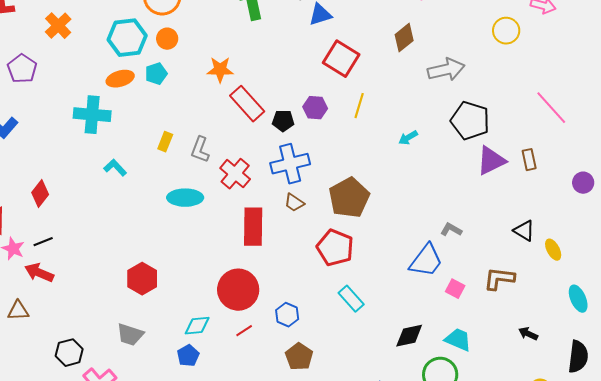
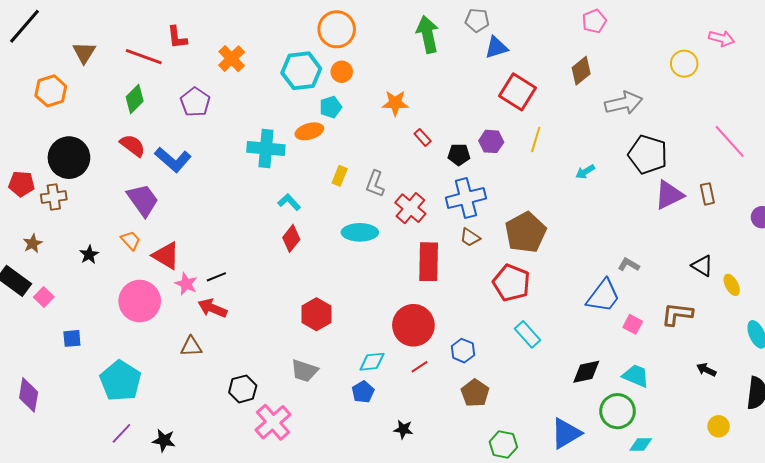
orange ellipse: (120, 79) -> (309, 131), moved
red rectangle: (247, 104) -> (423, 137), size x0.5
red diamond: (40, 194) -> (291, 238), moved

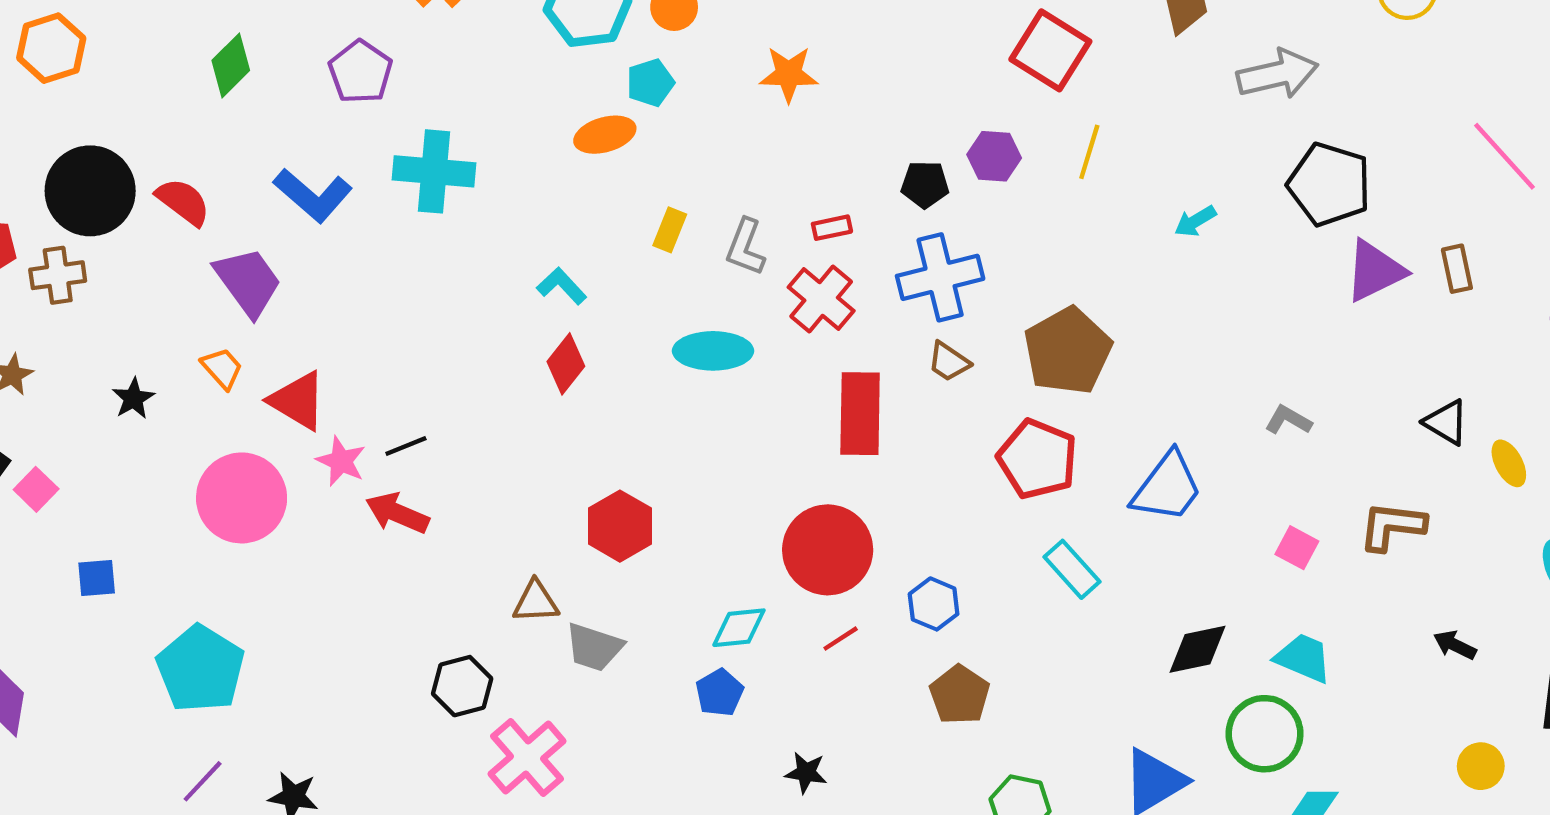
red rectangle: (423, 137) -> (832, 228), moved, turned -60
red semicircle: (133, 145) -> (183, 202), moved
cyan cross: (266, 149) -> (434, 171), moved
blue trapezoid: (603, 296) -> (1167, 487), moved
brown triangle: (191, 347) -> (536, 602), moved

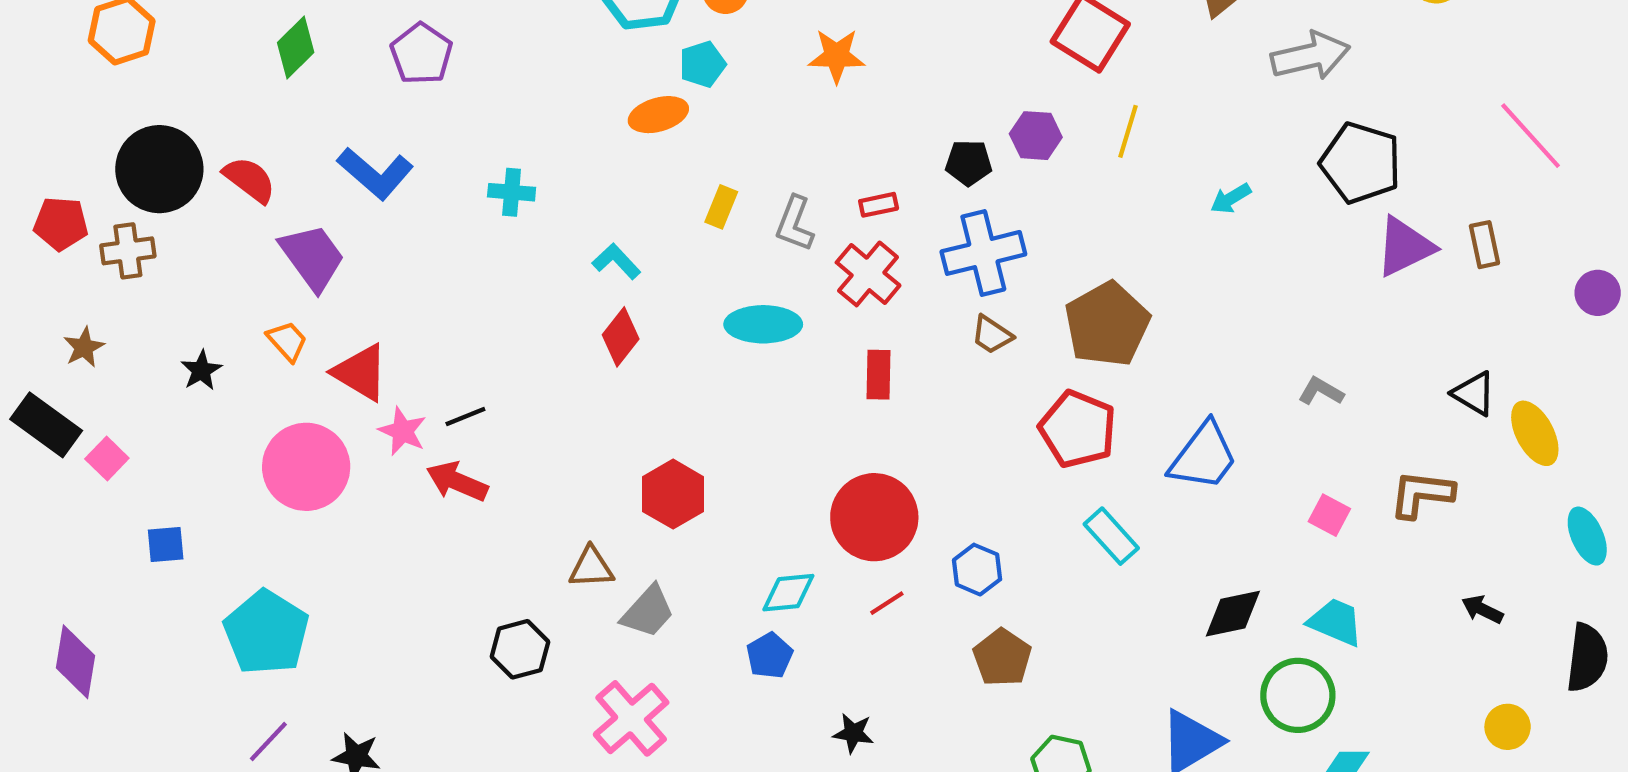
cyan cross: (434, 171) -> (512, 192), moved, size x0.6
red rectangle: (860, 414) -> (879, 375), moved, size x0.6
yellow ellipse: (1509, 463) -> (1535, 433), size x1.4
gray trapezoid: (594, 647) -> (648, 612), turned -66
pink cross: (527, 757) -> (631, 718), moved

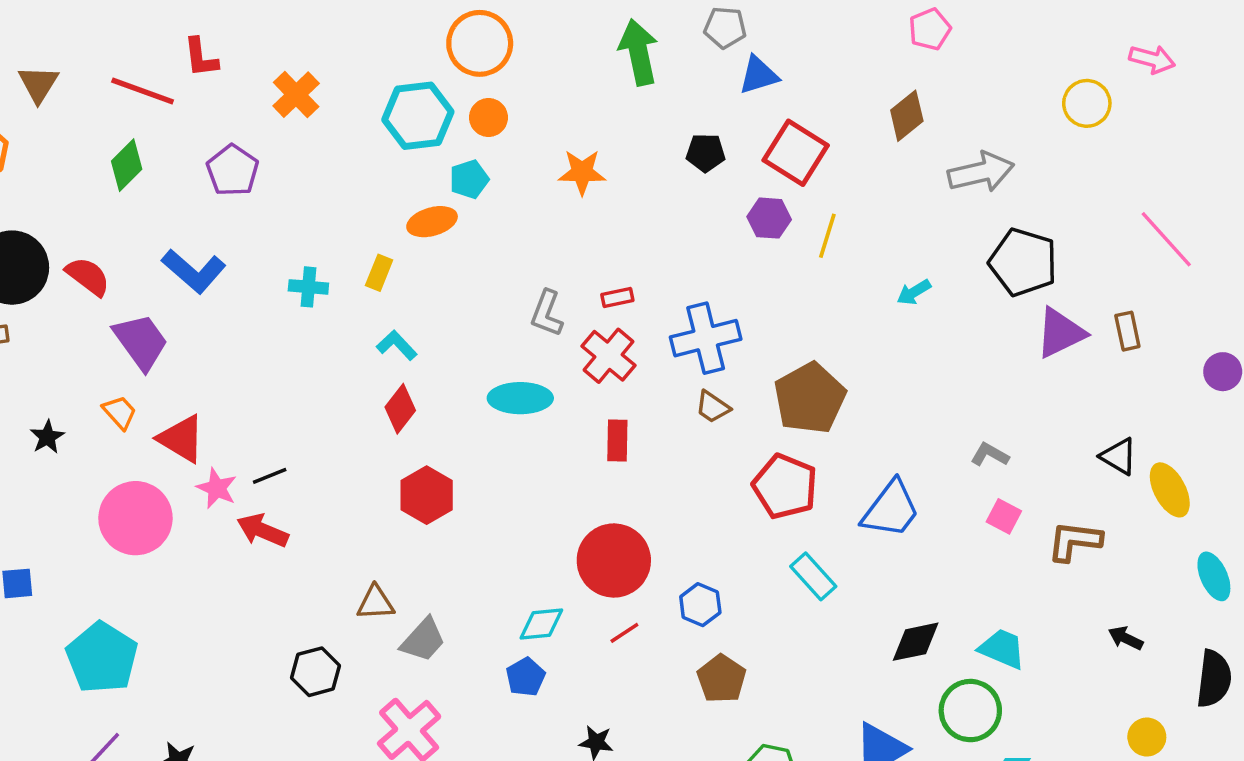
purple hexagon: (1036, 136) -> (769, 218), moved
black pentagon: (969, 163) -> (706, 153), moved
yellow rectangle: (721, 207) -> (379, 273), moved
red hexagon: (673, 494) -> (427, 495), moved
pink square: (1329, 515) -> (1004, 516), moved

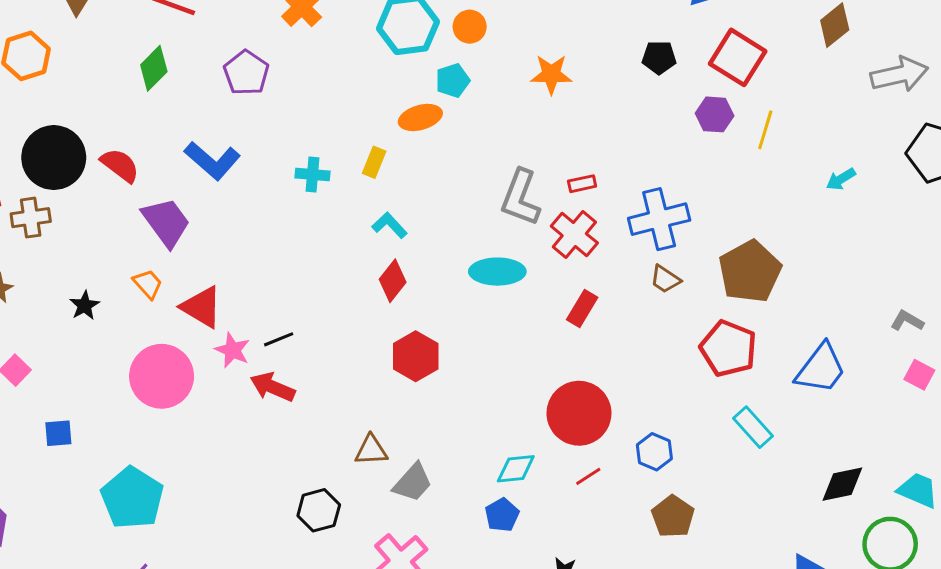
gray L-shape: (547, 313) -> (520, 198), size x1.4
red rectangle: (617, 440) -> (582, 308), turned 30

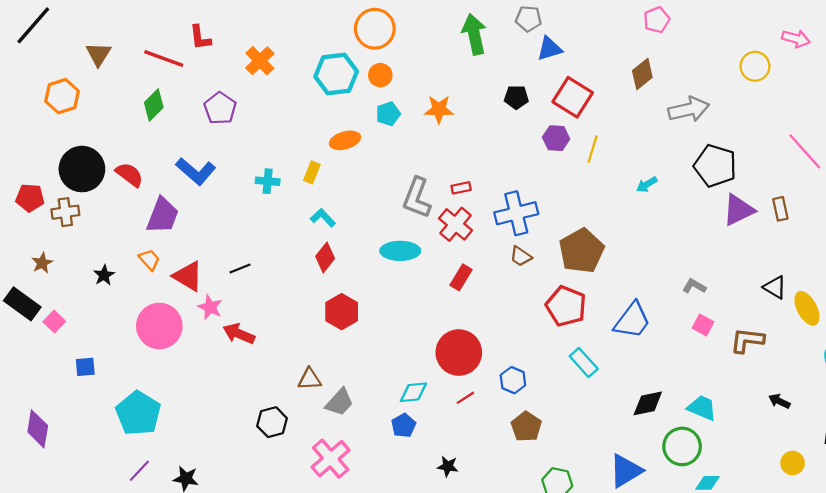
cyan pentagon: (453, 81) -> (388, 114), moved
purple trapezoid: (166, 222) -> (163, 215), turned 57
black line: (279, 339) -> (240, 269), moved

